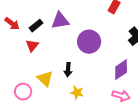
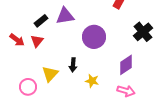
red arrow: (12, 24) -> (17, 40), moved
yellow triangle: (45, 79) -> (50, 74), turned 30
yellow star: (77, 93) -> (92, 81), moved

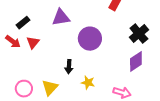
black rectangle: (41, 21) -> (23, 23), moved
purple diamond: (126, 65) -> (136, 62), moved
yellow triangle: (50, 74) -> (50, 88), moved

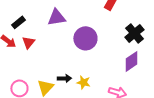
black arrow: (69, 67) -> (64, 78), moved, turned -96

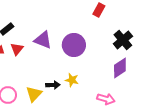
purple triangle: (56, 17) -> (43, 40), moved, turned 30
yellow star: (83, 82) -> (72, 80), moved

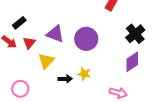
yellow triangle: (34, 94) -> (46, 61), moved

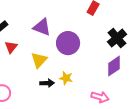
purple triangle: (55, 34) -> (42, 27), moved
yellow triangle: (46, 61) -> (39, 60), moved

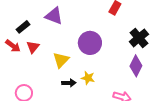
purple triangle: (42, 27) -> (54, 16), moved
purple diamond: (114, 66) -> (136, 66), turned -30

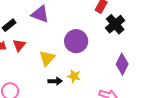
black cross: (139, 38) -> (115, 24), moved

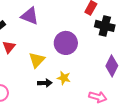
black cross: (115, 24) -> (105, 26), turned -36

